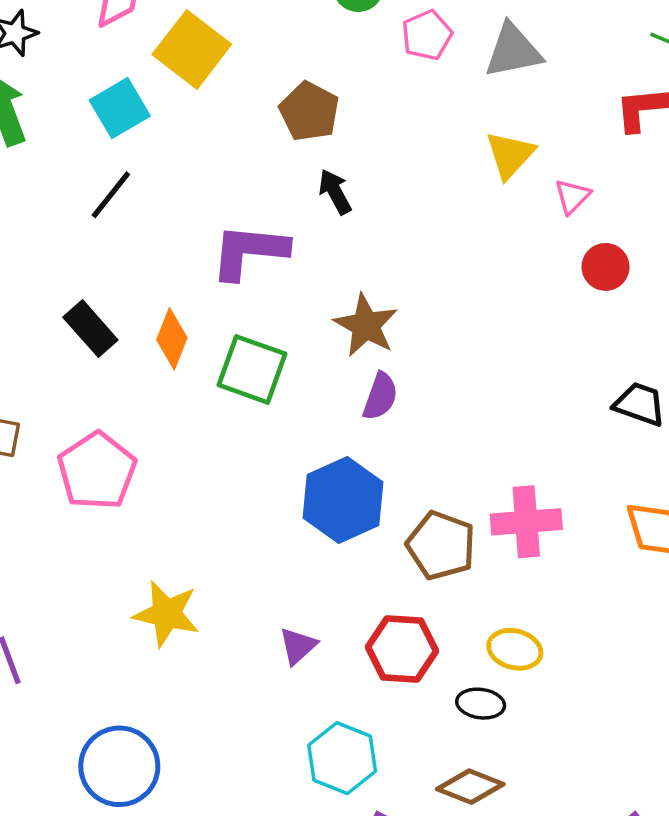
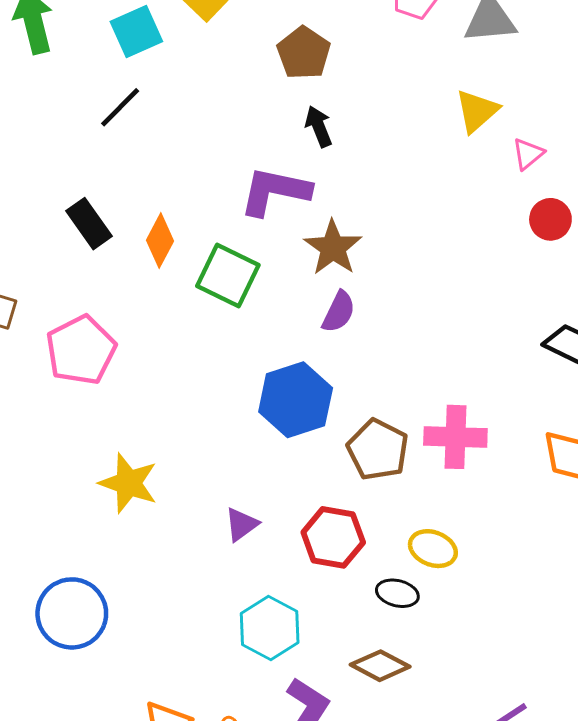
purple L-shape: (249, 251) -> (275, 191), moved

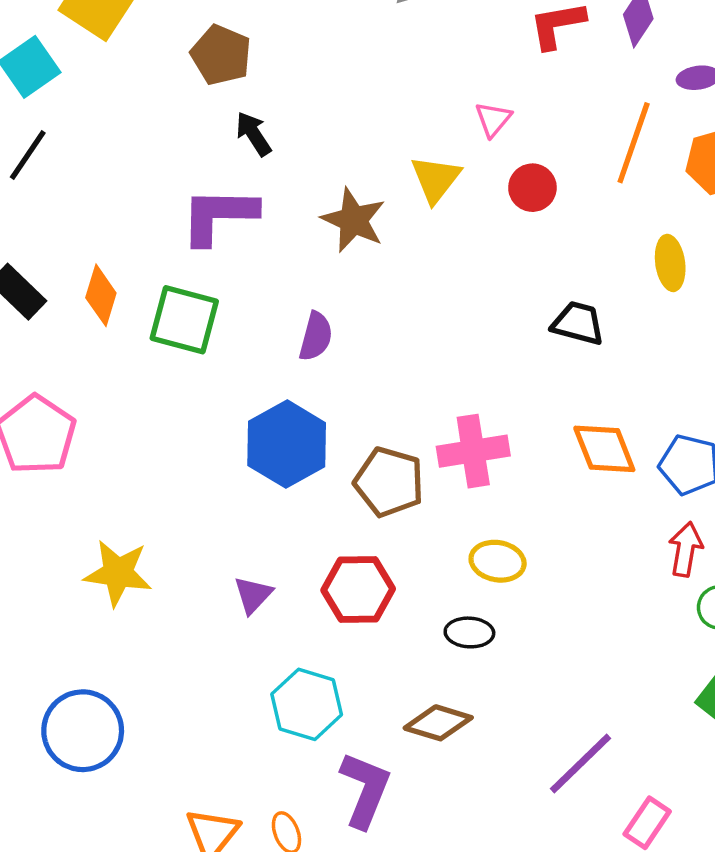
yellow triangle: (477, 111) -> (436, 179), moved
brown star: (333, 248) -> (353, 220), moved
yellow ellipse: (433, 549) -> (498, 561), moved
black ellipse: (397, 593) -> (469, 632), moved

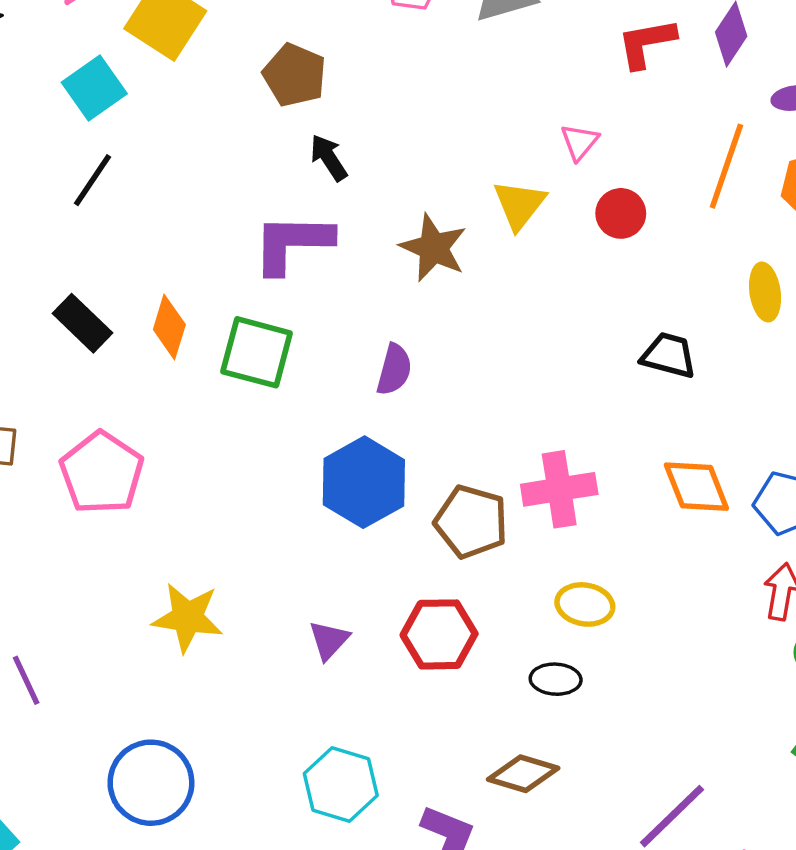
cyan hexagon: (307, 704) -> (341, 784), moved

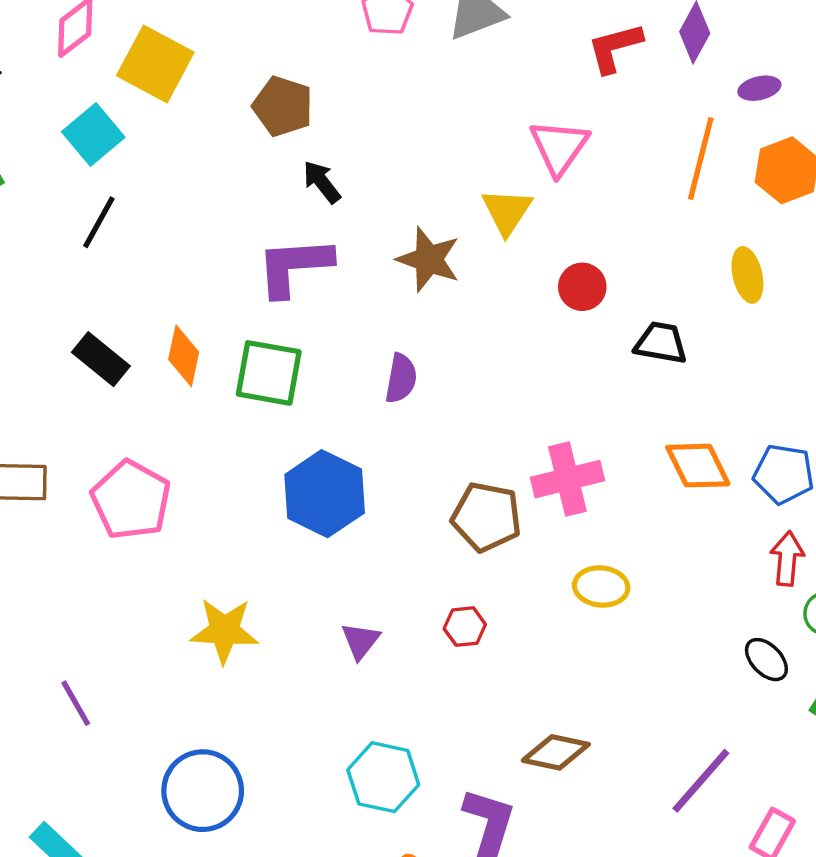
pink triangle: (580, 142) -> (559, 147), size x1.6
red circle: (621, 213) -> (582, 287), moved
blue hexagon: (364, 482) -> (325, 494), moved
red hexagon: (439, 634) -> (465, 627), size x0.6
black ellipse: (556, 679) -> (766, 660), moved, turned 48

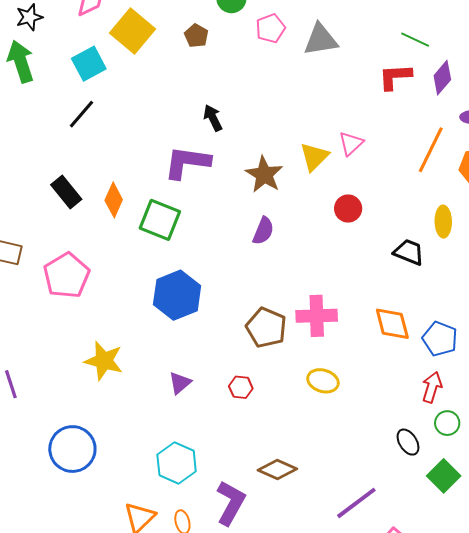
brown pentagon: (283, 106) -> (196, 36), moved, size x0.7
pink triangle: (559, 147) -> (351, 143), moved, size x0.7
black trapezoid: (661, 343) -> (409, 252), moved
purple semicircle: (401, 378) -> (263, 231), moved

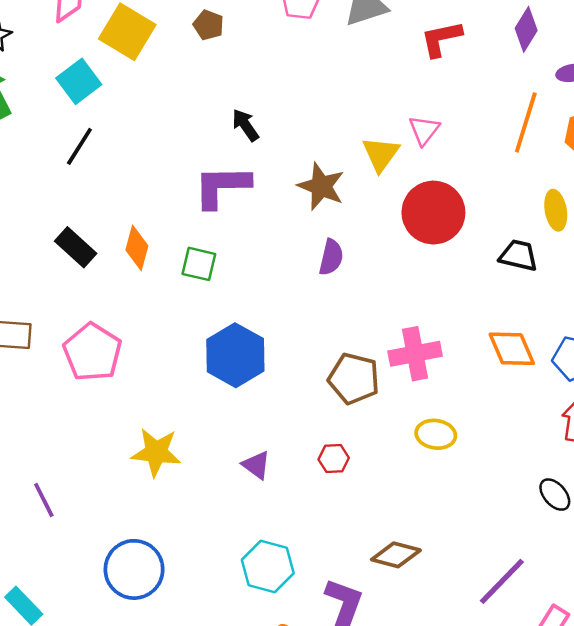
red L-shape: (395, 77) -> (441, 39), moved
red circle: (348, 209) -> (433, 213), size x1.8
green square: (160, 220) -> (199, 264), size x0.7
purple triangle: (180, 383) -> (256, 465), turned -35

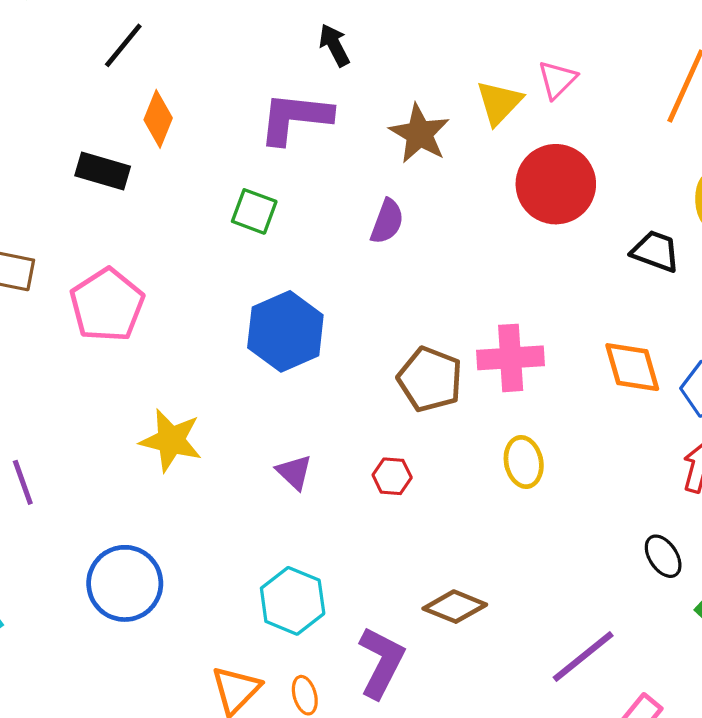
black rectangle: (76, 247) -> (103, 171), turned -33
orange diamond: (137, 248) -> (158, 119), moved
purple semicircle: (331, 257) -> (387, 221), moved
yellow ellipse: (436, 434) -> (524, 462), turned 63

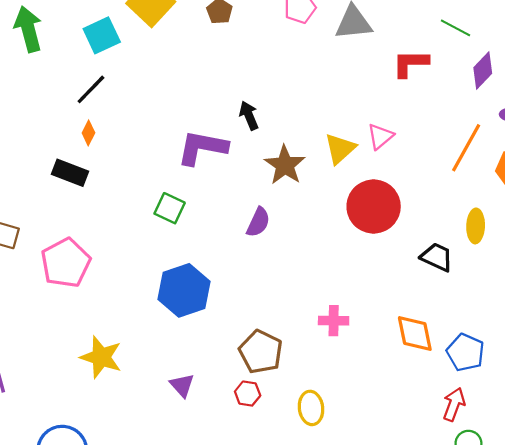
black arrow: (334, 45) -> (249, 116), moved
orange diamond: (158, 119) -> (88, 133), moved, size x0.7
pink cross: (511, 358) -> (334, 321), size x0.7
brown pentagon: (430, 379) -> (261, 352), moved
yellow ellipse: (524, 462) -> (311, 408), moved

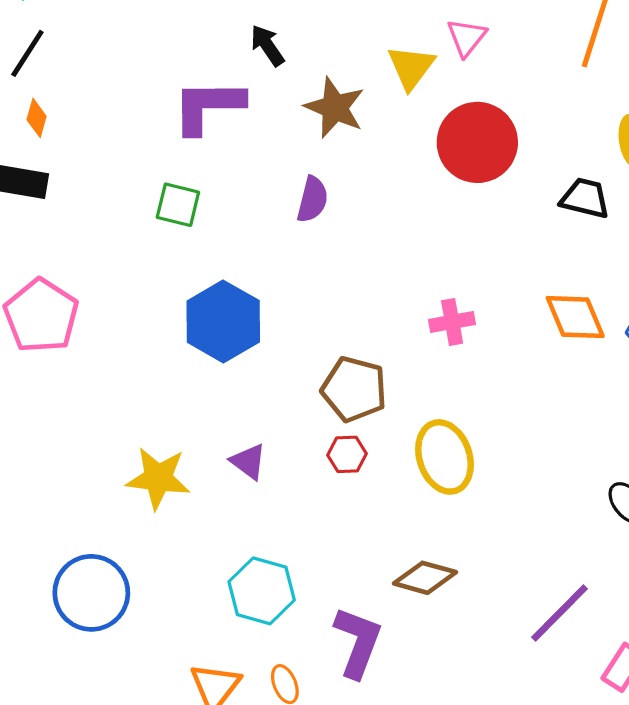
yellow star: (101, 357) -> (158, 478), moved
yellow ellipse: (311, 408) -> (444, 457), size x1.4

